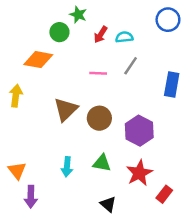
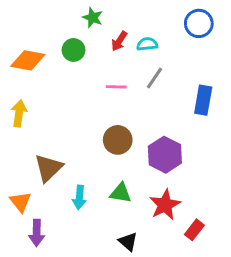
green circle: (59, 32) -> (73, 50), moved
orange diamond: (38, 60) -> (28, 60), moved
brown triangle: (66, 109) -> (48, 168), moved

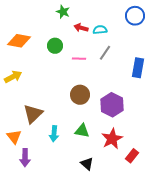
red arrow: (119, 41) -> (81, 28), turned 72
green circle: (73, 50) -> (55, 46), moved
yellow arrow: (19, 113) -> (13, 77), turned 54

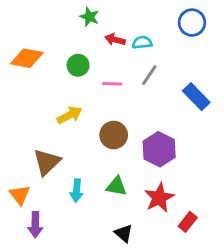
blue rectangle: (138, 68) -> (196, 97), turned -54
yellow arrow: (13, 77) -> (69, 115), moved

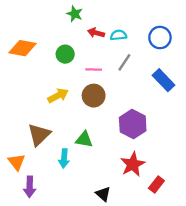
blue circle: (192, 23) -> (160, 38), moved
brown circle: (114, 135) -> (94, 96), moved
green triangle: (116, 186) -> (84, 139), moved

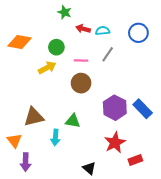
blue rectangle: (164, 80) -> (143, 109), moved
yellow arrow: (58, 96) -> (47, 68), moved
brown triangle: (39, 135) -> (34, 117), turned 30
red rectangle: (156, 184) -> (135, 160), turned 32

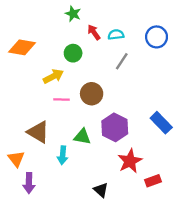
red arrow: (83, 29) -> (94, 32), turned 40
green circle: (56, 47) -> (73, 53), moved
pink line: (81, 61) -> (61, 100), moved
purple hexagon: (115, 108) -> (115, 127), moved
brown triangle: (34, 117) -> (38, 132), turned 45

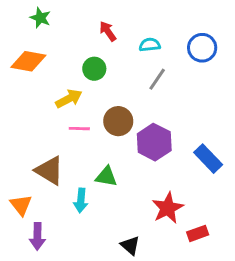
green star: (73, 14) -> (40, 18), moved
red arrow: (94, 32) -> (108, 31), moved
purple hexagon: (115, 127) -> (154, 142), moved

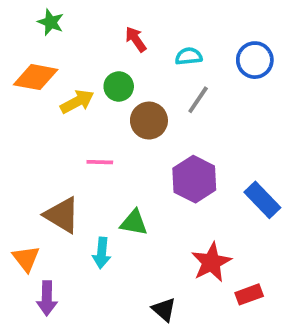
yellow arrow: (69, 99) -> (77, 102), moved
brown circle: (118, 121) -> (149, 121), moved

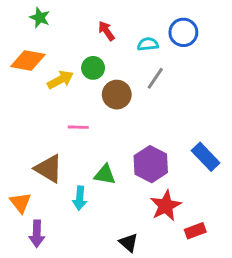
blue circle: (255, 60) -> (183, 32), moved
purple hexagon: (194, 179) -> (151, 164), moved

